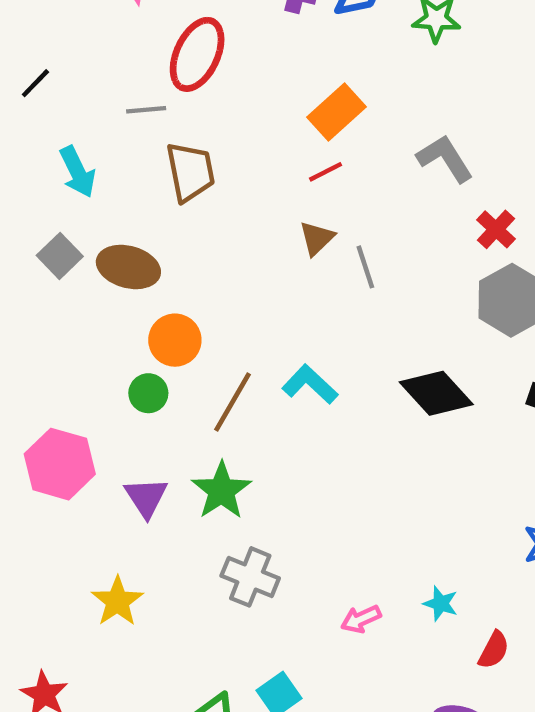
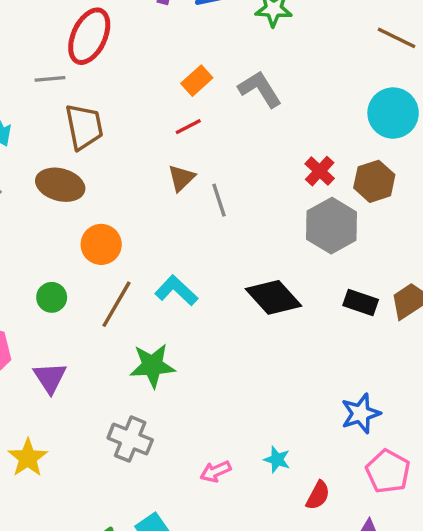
orange rectangle: (337, 112) -> (197, 81), size x0.7
gray L-shape: (445, 158) -> (260, 89), moved
brown ellipse: (128, 267) -> (60, 185), moved
orange circle: (175, 340) -> (101, 244), moved
green star: (221, 491) -> (152, 366), moved, turned 30

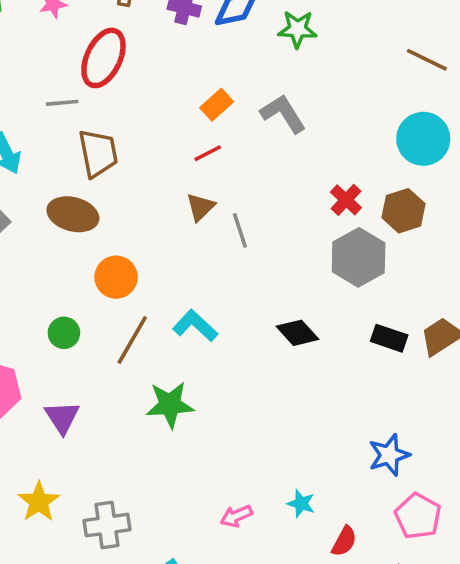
black diamond: (274, 297) -> (297, 333), size x0.7
gray cross: (130, 439) -> (107, 525), moved, turned -30

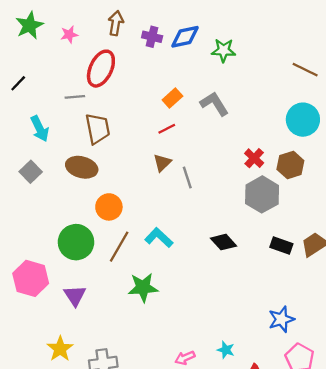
green circle: (64, 333) -> (76, 242), size x1.8

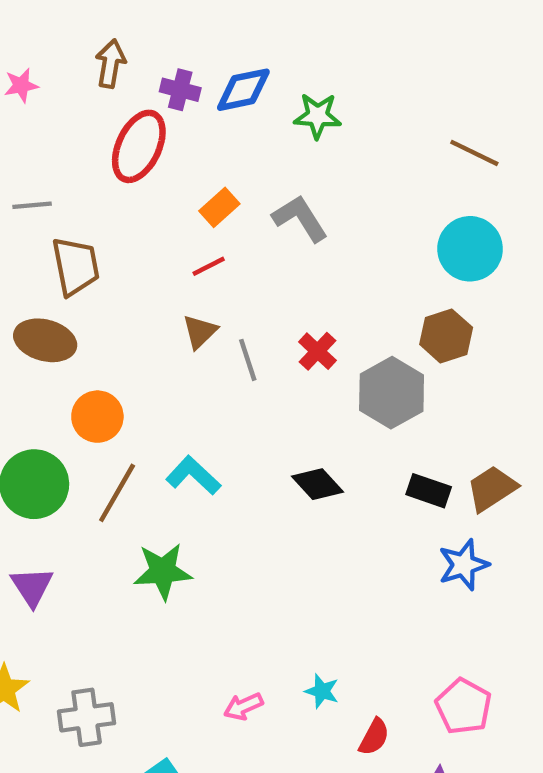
red ellipse: (101, 69) -> (139, 146), moved
red cross: (254, 158) -> (318, 351), moved
blue star: (281, 319) -> (464, 565), moved

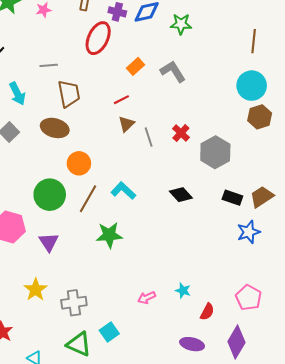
brown line: (474, 153) -> (254, 41), turned 70
red line: (209, 266) -> (121, 100), moved
brown hexagon: (446, 336) -> (260, 117), moved

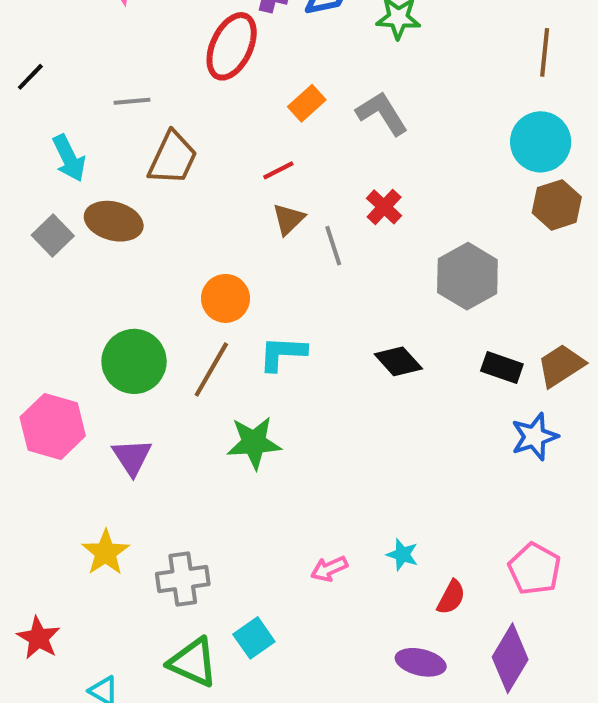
brown trapezoid: (69, 94) -> (173, 158), turned 36
brown ellipse: (55, 128) -> (114, 221), moved
red cross: (181, 133) -> (384, 207), moved
orange circle: (79, 163) -> (225, 298), moved
cyan L-shape: (123, 191) -> (282, 353), turned -40

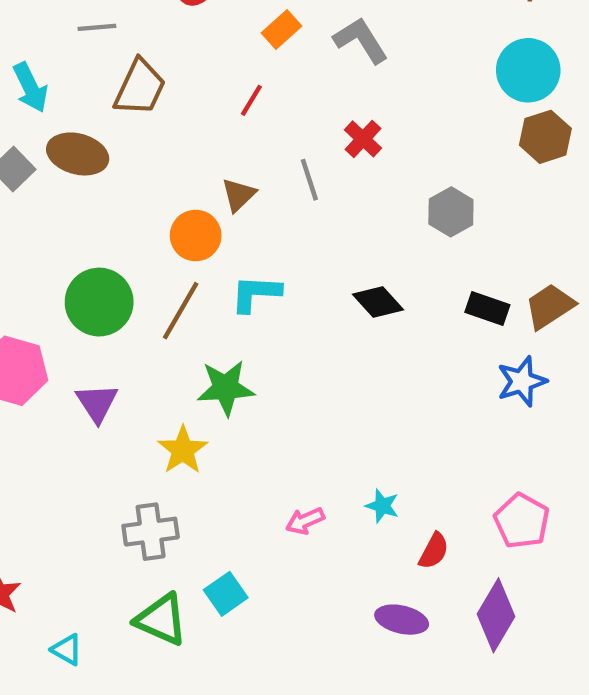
red line: (278, 170) -> (251, 100), turned -32
brown triangle: (289, 219) -> (239, 195), moved
gray hexagon: (467, 276) -> (451, 212), size x0.7
yellow star: (106, 553) -> (183, 450), moved

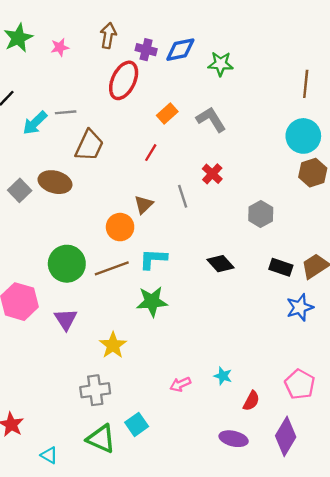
cyan arrow: (30, 87) -> (35, 123), moved, turned 72
brown line: (181, 311) -> (112, 268), turned 40
green star: (226, 388) -> (152, 302), moved

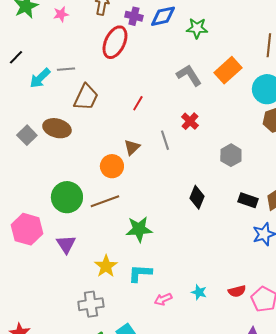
orange rectangle: (167, 114) -> (228, 70), moved, size x1.5
cyan L-shape: (153, 259) -> (140, 273), moved
black diamond: (221, 264) -> (197, 197), turned 65
red semicircle: (251, 401) -> (237, 291), moved, turned 48

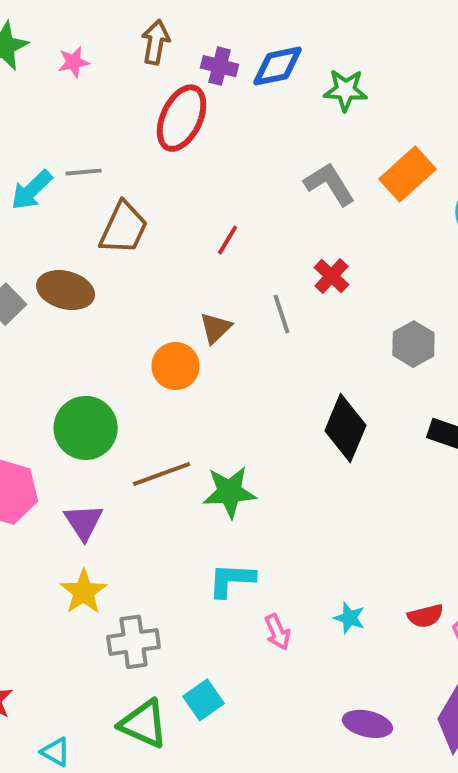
black diamond: (197, 197) -> (345, 428), size x1.4
brown line: (105, 201) -> (162, 474), moved
yellow star: (106, 266) -> (84, 592), moved
pink arrow: (163, 299) -> (277, 632), turned -90

